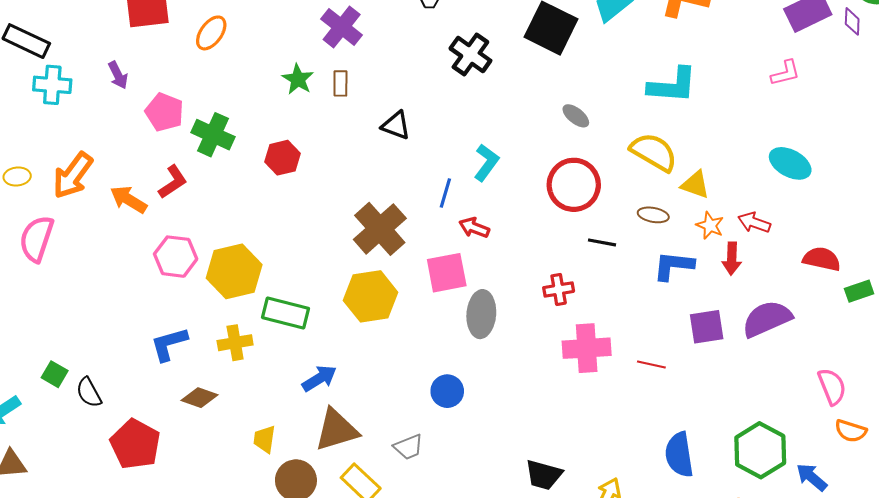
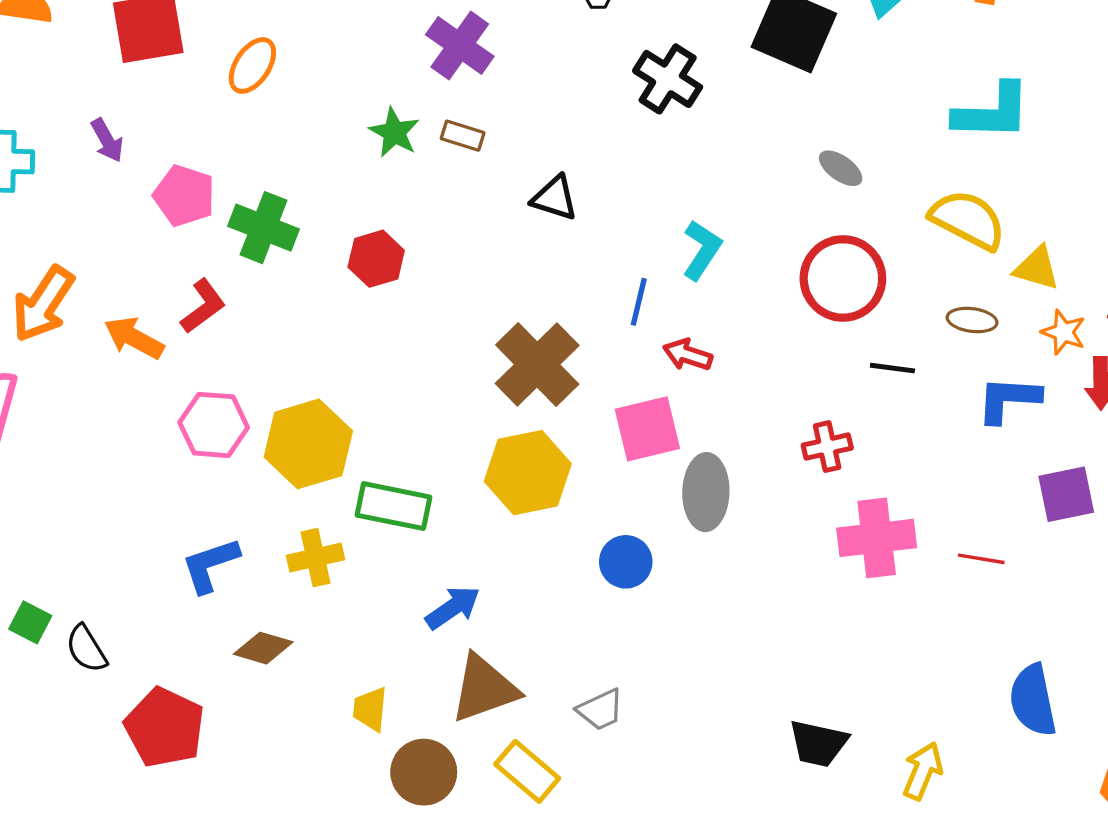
brown rectangle: (340, 83) -> (463, 136), turned -70
blue circle: (447, 391) -> (626, 562), moved

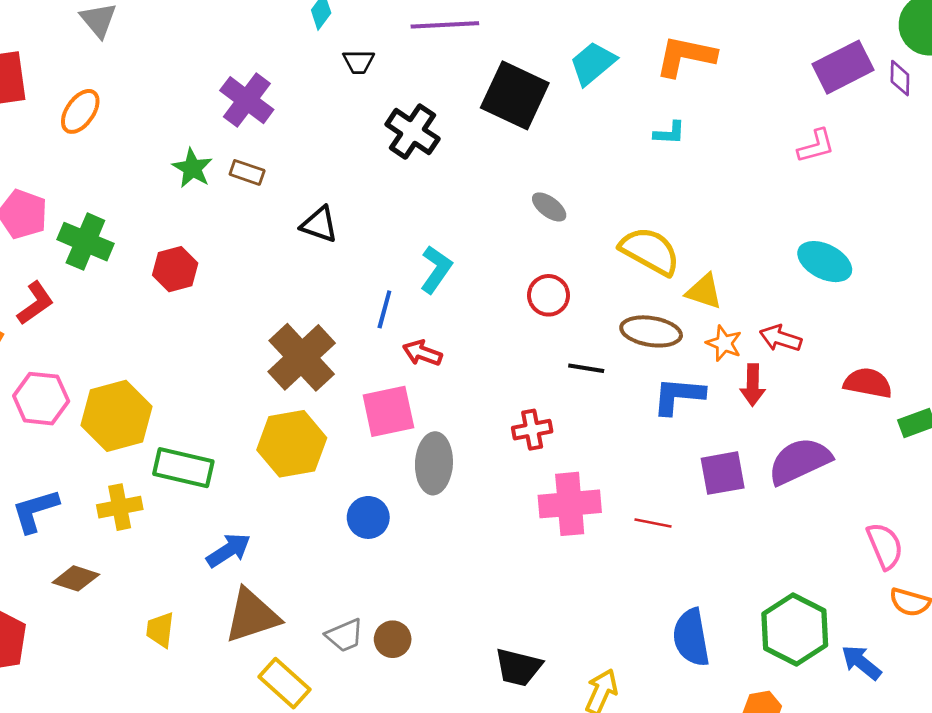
cyan L-shape: (992, 112) -> (669, 133), moved, size x0.5
red circle: (843, 278) -> (549, 295), size x0.6
brown ellipse: (972, 320) -> (651, 331), size x1.5
brown circle: (424, 772) -> (393, 639), moved, size x0.7

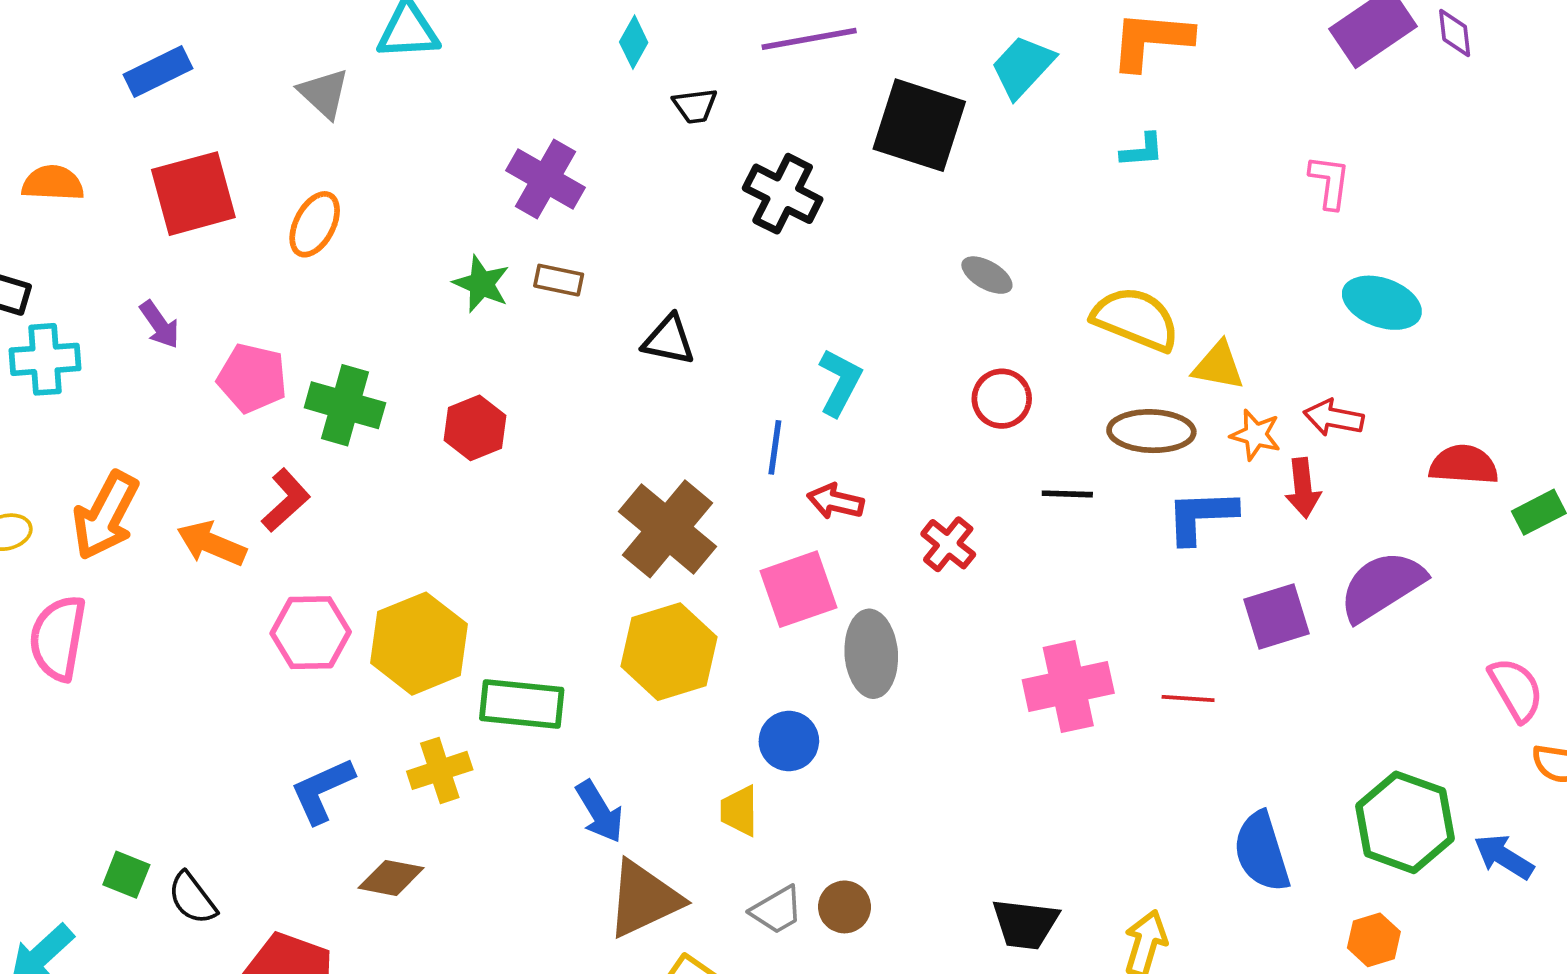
pink L-shape: (816, 146) -> (1330, 182), moved, turned -60
red cross: (532, 430) -> (948, 544), moved, turned -33
blue arrow: (229, 550) -> (600, 812), turned 99
yellow trapezoid: (160, 630) -> (739, 811), moved

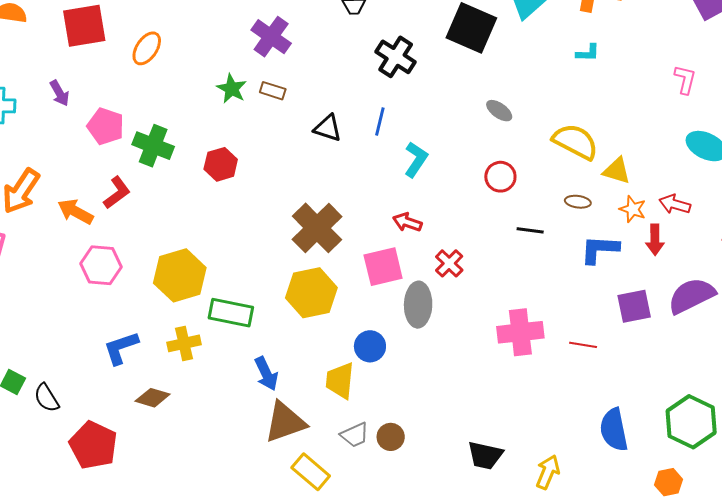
brown ellipse: (1151, 431) -> (578, 202), size x0.6
blue line: (775, 447) -> (380, 121), moved
red cross: (948, 544) -> (449, 263), moved
pink hexagon: (311, 633) -> (101, 265), moved
yellow trapezoid: (739, 811) -> (340, 381), size x1.4

